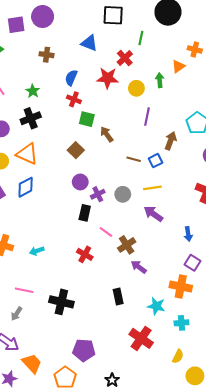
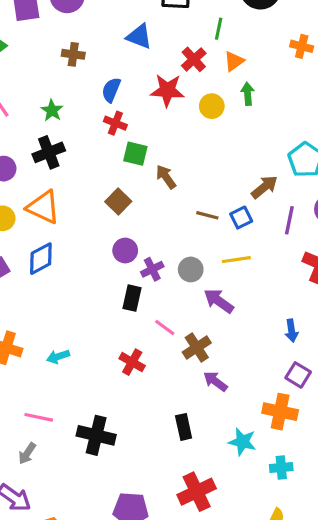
orange triangle: (178, 66) -> (234, 61), moved
purple line: (147, 117) -> (289, 220), moved
brown arrow: (171, 141) -> (264, 187), turned 30
purple arrow: (153, 214) -> (219, 301), moved
red cross: (141, 338) -> (197, 492), moved, turned 30

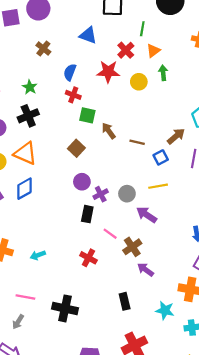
brown cross: (73, 54) -> (43, 49), turned 32
brown line: (207, 215) -> (137, 142), moved

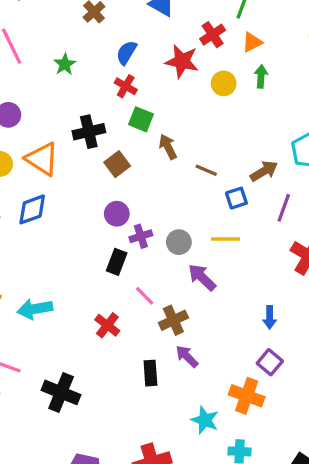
black cross: (28, 116) -> (89, 132), moved
cyan arrow: (38, 255) -> (35, 309), size x1.5
black rectangle: (125, 301) -> (150, 373), moved

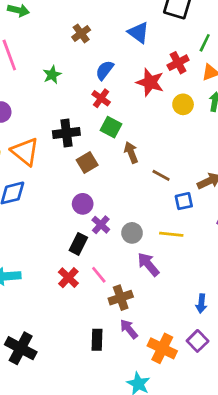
purple cross: (141, 236) -> (101, 225), turned -36
red cross: (107, 325) -> (68, 278), moved
orange cross: (247, 396) -> (162, 348), moved

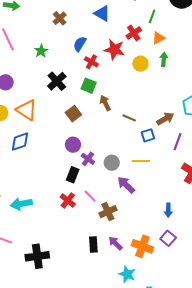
red cross: (101, 98) -> (91, 62), moved
black cross: (66, 133) -> (57, 81), moved, turned -30
purple arrow: (129, 329) -> (116, 243), moved
black cross: (21, 348) -> (37, 256), turned -30

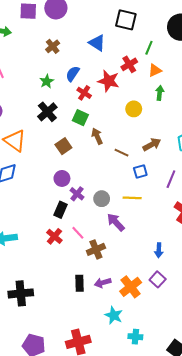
green star: (41, 51) -> (47, 81), moved
yellow circle: (140, 64) -> (134, 109), moved
brown arrow: (165, 119) -> (152, 144), moved
purple arrow: (116, 243) -> (103, 283), turned -63
orange cross: (142, 246) -> (131, 287), turned 30

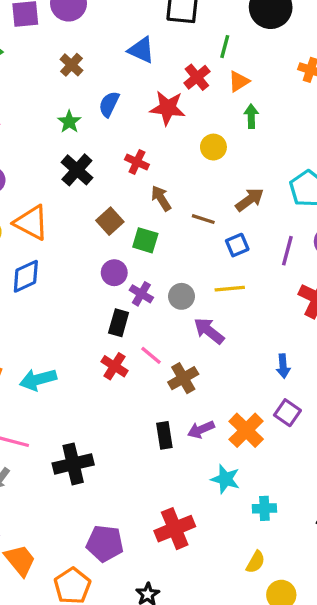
red cross: (84, 93) -> (137, 162), moved
green square: (80, 118) -> (145, 240), moved

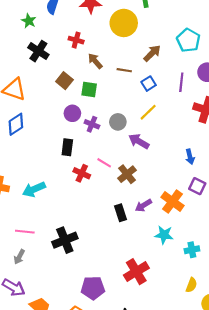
yellow circle: (213, 147) -> (124, 23), size x1.6
yellow line: (230, 289) -> (148, 112), turned -30
black rectangle: (119, 323) -> (67, 147), moved

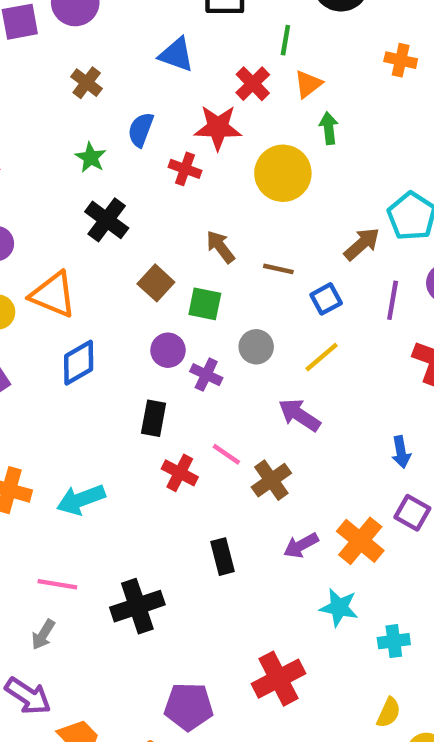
red cross: (76, 40) -> (185, 169), moved
brown arrow: (152, 53) -> (362, 244), moved
gray circle: (118, 122) -> (256, 347), moved
blue diamond: (16, 124) -> (79, 363), moved
black rectangle: (121, 213) -> (223, 557), moved

